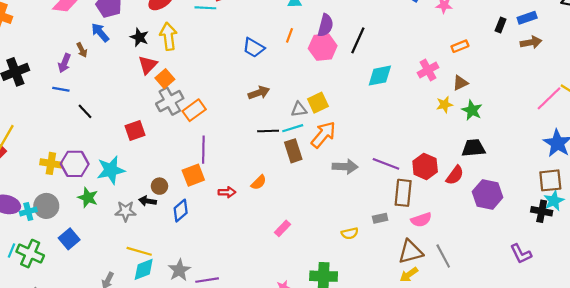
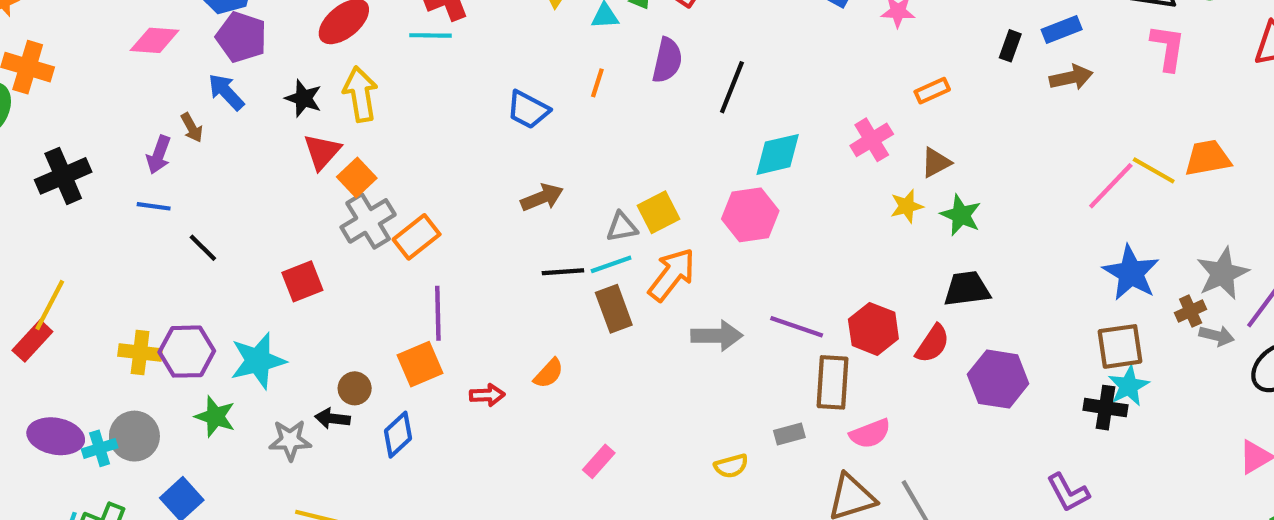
pink hexagon: (323, 47) -> (750, 215), moved

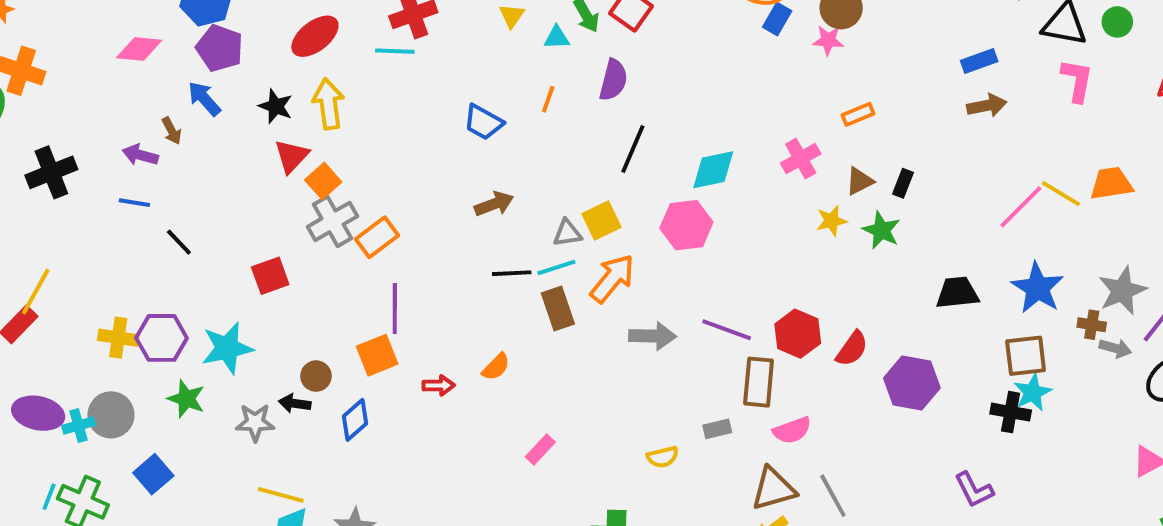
black rectangle: (1010, 46) -> (903, 183), moved
black line: (732, 87) -> (633, 149), moved
purple arrow: (159, 155) -> (140, 155), turned 84
black trapezoid: (967, 289) -> (957, 293), moved
brown cross: (1191, 311) -> (1092, 325), turned 32

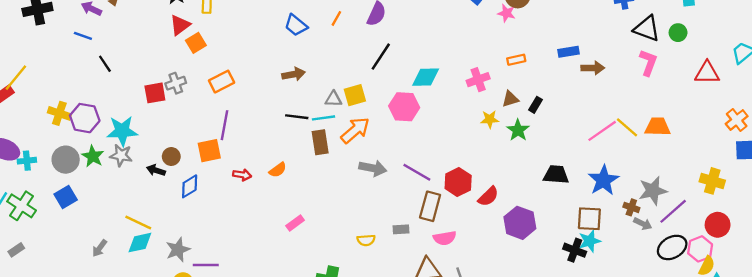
blue rectangle: (979, 61) -> (569, 52), moved
gray cross: (332, 221) -> (176, 83), moved, size x0.7
gray circle: (111, 415) -> (66, 160), moved
gray star: (255, 422) -> (121, 155), moved

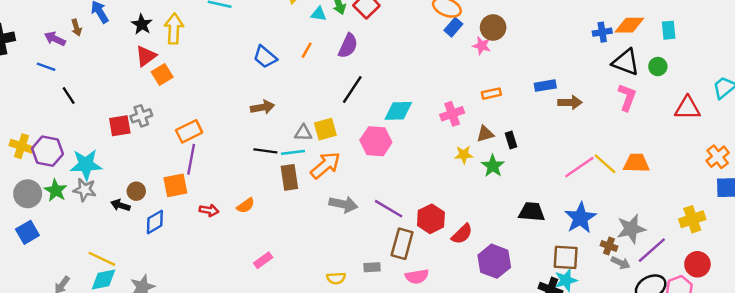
orange rectangle: (222, 82) -> (189, 131), moved
black rectangle: (535, 105) -> (511, 140), turned -49
yellow cross: (712, 181) -> (692, 219), turned -35

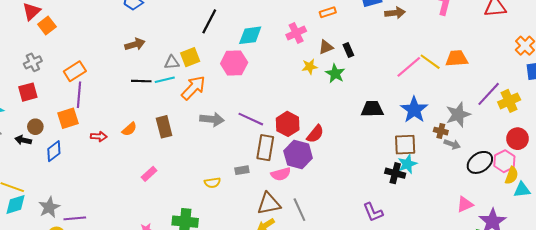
red square: (120, 126) -> (28, 92), moved
brown rectangle: (289, 177) -> (164, 127), moved
purple line: (652, 250) -> (489, 94), moved
purple hexagon: (494, 261) -> (298, 154), moved

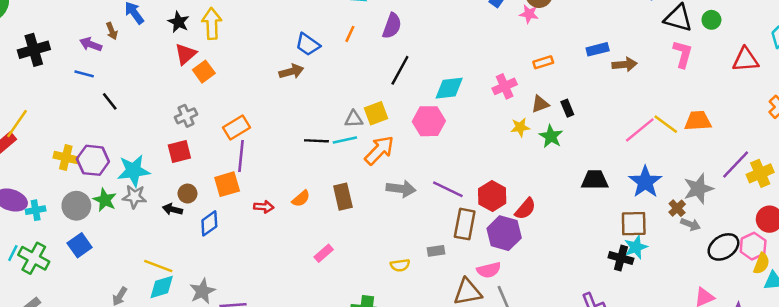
brown arrow: (135, 44) -> (291, 71), moved
brown cross: (441, 131) -> (677, 208), turned 32
pink semicircle: (281, 174) -> (489, 270), moved

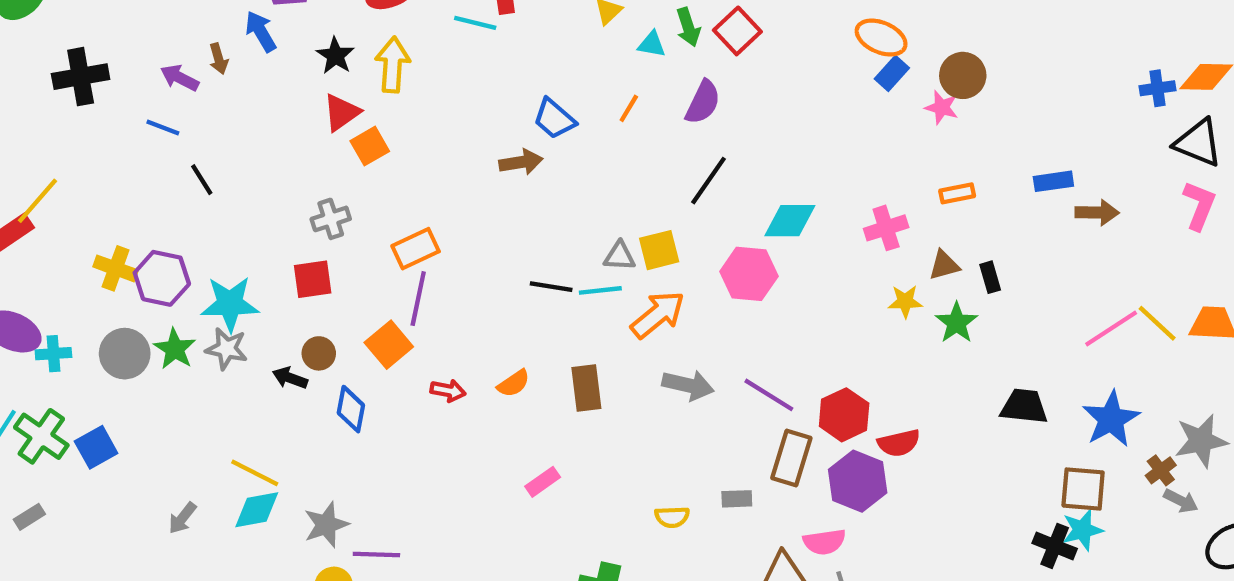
orange square: (227, 184) -> (389, 345), turned -30
red semicircle: (525, 209) -> (899, 443), turned 30
blue diamond: (209, 223) -> (351, 409), turned -50
blue square: (80, 245) -> (96, 447), moved

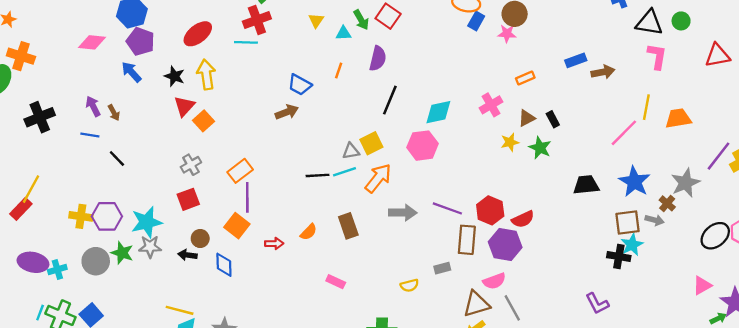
brown arrow: (219, 59) -> (114, 113), moved
purple arrow: (180, 78) -> (93, 106), turned 48
yellow line: (1157, 323) -> (646, 107), moved, turned 70
pink rectangle: (543, 482) -> (336, 282), turned 72
gray arrow: (1181, 501) -> (655, 220), moved

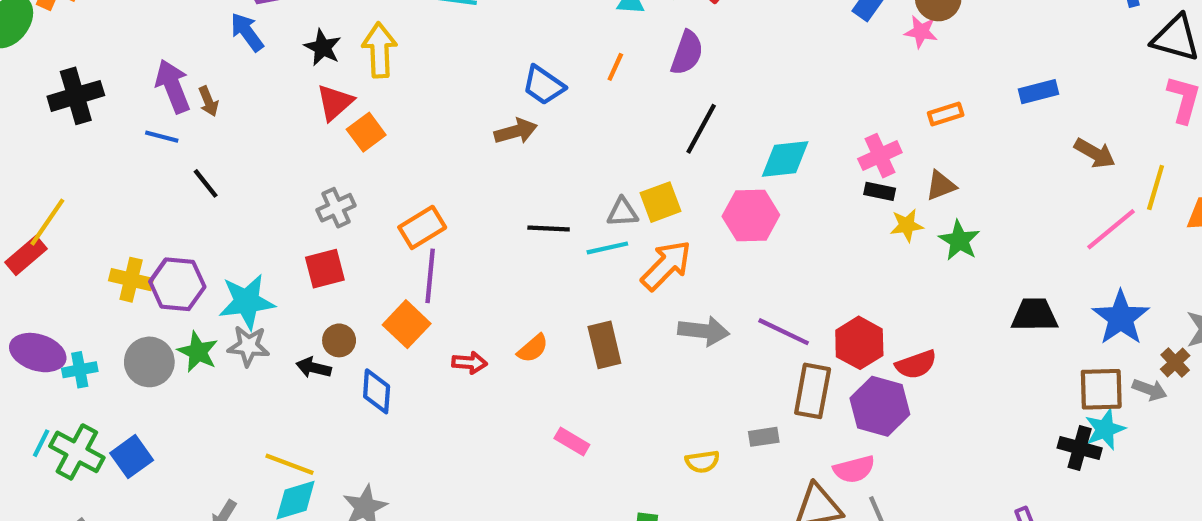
brown arrow: (603, 72) -> (1095, 153), moved, turned 35
purple arrow: (93, 106) -> (173, 86), size x1.4
black rectangle: (553, 119) -> (880, 191), moved, turned -56
black line: (318, 175) -> (549, 229), moved

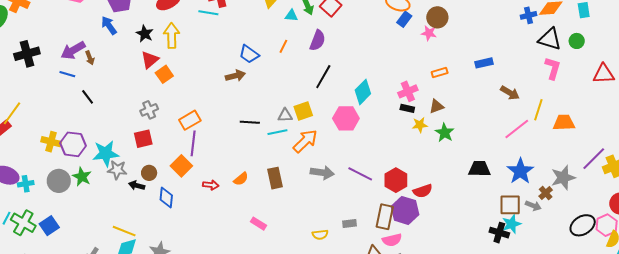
purple arrow: (173, 86) -> (73, 50), turned -100
cyan diamond: (785, 159) -> (363, 92), turned -40
gray star: (248, 346) -> (117, 170), moved
brown rectangle: (813, 391) -> (385, 217), moved

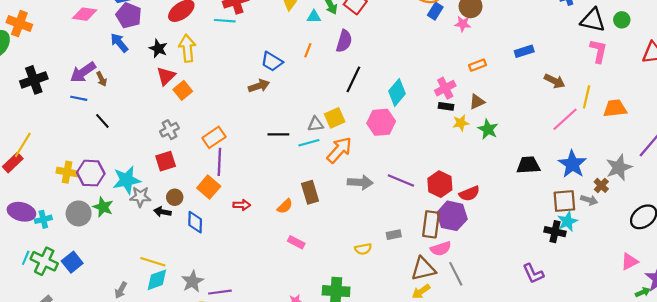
orange semicircle: (241, 179) -> (285, 206), moved

